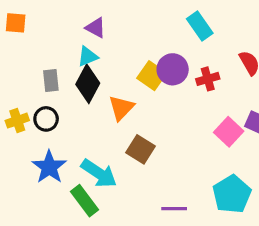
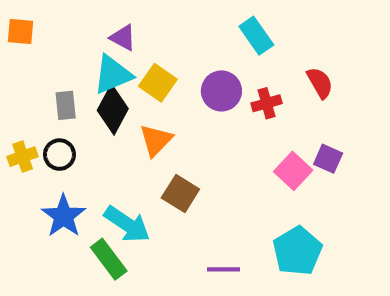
cyan triangle: (88, 56) -> (113, 75), size x1.5
yellow square: (152, 76) -> (158, 83), moved

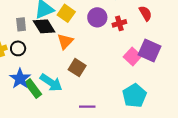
black diamond: (113, 109) -> (44, 26), turned -60
purple square: (328, 159) -> (149, 50), size x1.6
green rectangle: (109, 259) -> (33, 89), moved
purple line: (224, 269) -> (87, 107), moved

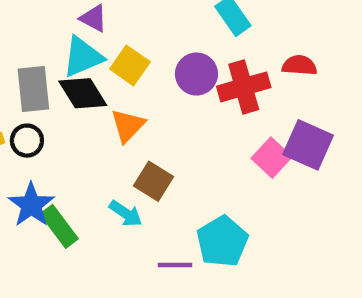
red semicircle: (145, 13) -> (299, 65), turned -56
red cross: (119, 23) -> (244, 87), size x1.6
gray rectangle: (21, 24) -> (33, 89), size x1.5
cyan arrow: (51, 83) -> (126, 213), moved, size x0.7
cyan pentagon: (134, 96) -> (222, 241), moved

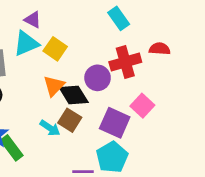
purple circle: (196, 74) -> (98, 78), moved
black diamond: (83, 93) -> (74, 95), moved
purple square: (308, 145) -> (115, 123), moved
cyan arrow: (126, 213) -> (50, 128), moved

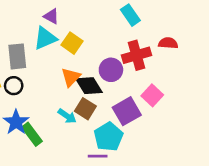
purple square: (115, 123) -> (127, 111), turned 36
cyan pentagon: (112, 157) -> (109, 137), moved

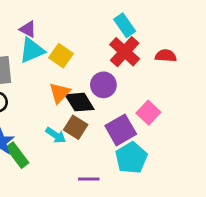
purple triangle: (51, 16) -> (28, 29), moved
red cross: (136, 55) -> (125, 52), moved, turned -32
cyan pentagon: (109, 137) -> (131, 158), moved

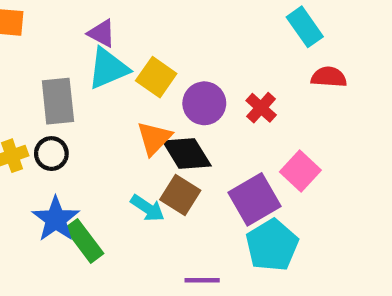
cyan rectangle: (125, 25) -> (305, 27), moved
red cross: (125, 52) -> (261, 108), moved, size x0.6
purple circle: (103, 85) -> (204, 103), moved

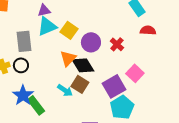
purple triangle: (102, 33) -> (44, 10), turned -40

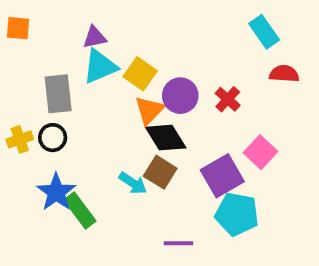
orange triangle: (68, 58) -> (149, 110), moved
cyan pentagon: (122, 107) -> (237, 214), turned -30

